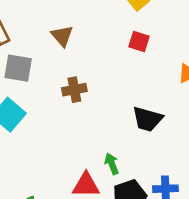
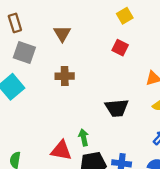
black trapezoid: (147, 119) -> (117, 108), turned -30

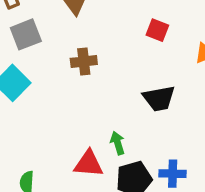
red square: (120, 48) -> (157, 30), moved
gray square: (24, 53) -> (26, 34), turned -35

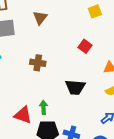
brown cross: (84, 61) -> (38, 63), moved

